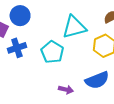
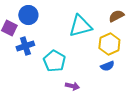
cyan pentagon: (52, 52) -> (54, 61), moved
blue semicircle: (97, 80) -> (107, 66), moved, size x0.6

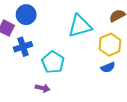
purple arrow: (72, 86) -> (43, 88), moved

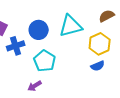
blue circle: (26, 15) -> (39, 30), moved
purple arrow: (43, 88) -> (35, 86), turned 136

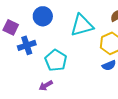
blue circle: (39, 30) -> (43, 16), moved

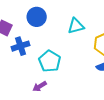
cyan triangle: (82, 25) -> (76, 26), size x0.7

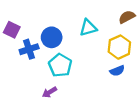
blue circle: (37, 17) -> (52, 37), moved

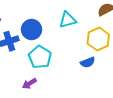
blue semicircle: (117, 71) -> (88, 62), moved

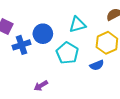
cyan pentagon: (40, 57) -> (67, 53), moved

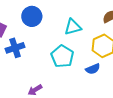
blue circle: (43, 34) -> (32, 16), moved

